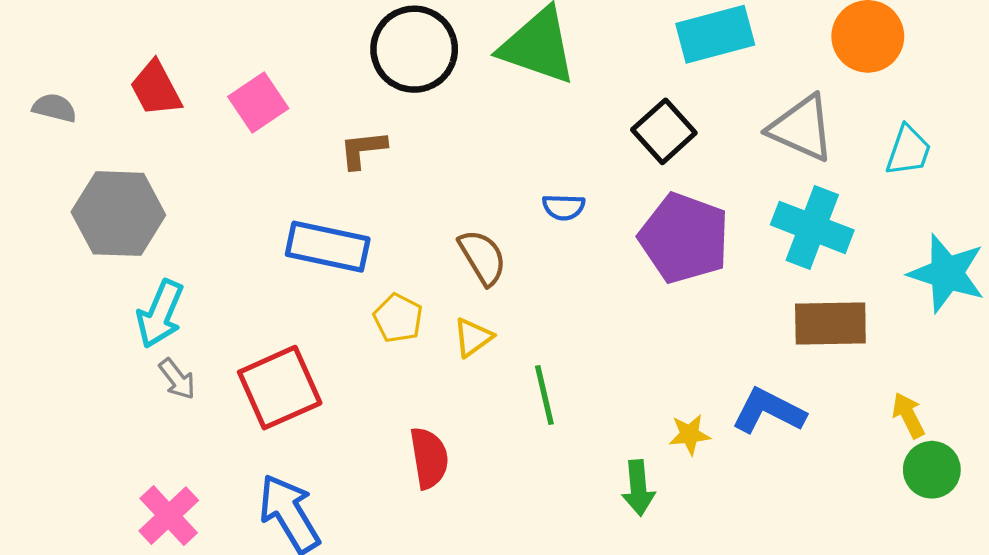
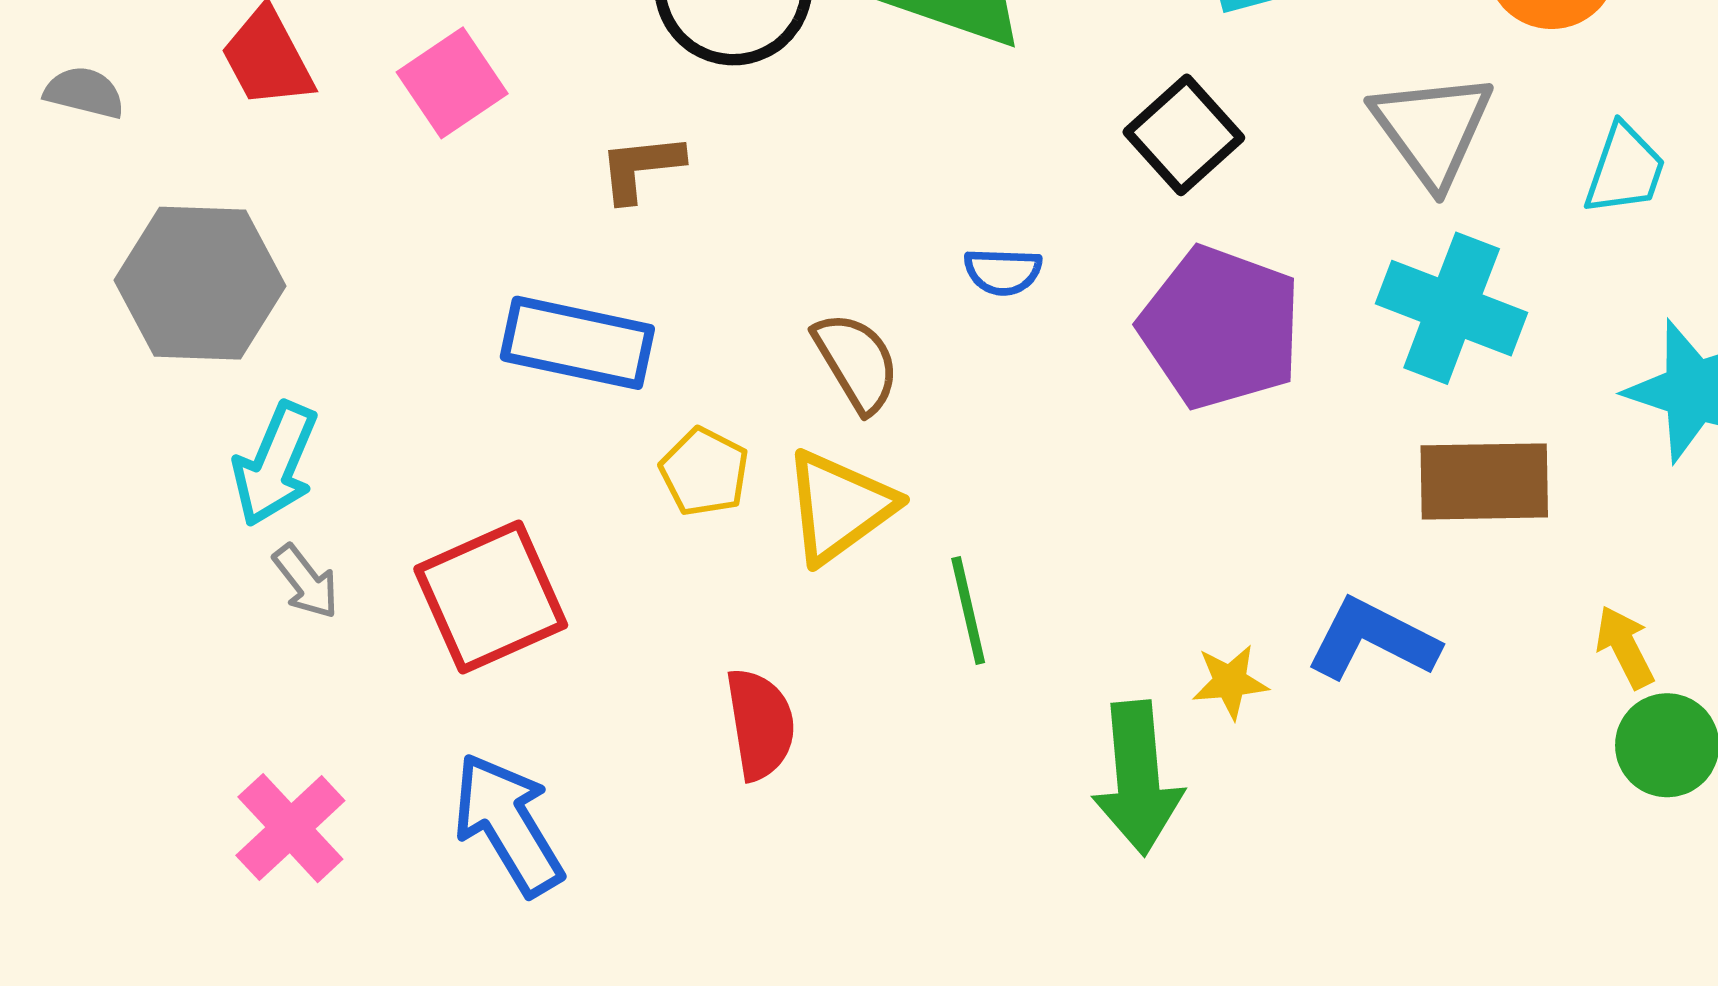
gray triangle: (802, 128) -> (1432, 129), turned 30
yellow triangle: (473, 337) -> (839, 506), size x1.6
green arrow: (638, 488) -> (1138, 778), size x1.5

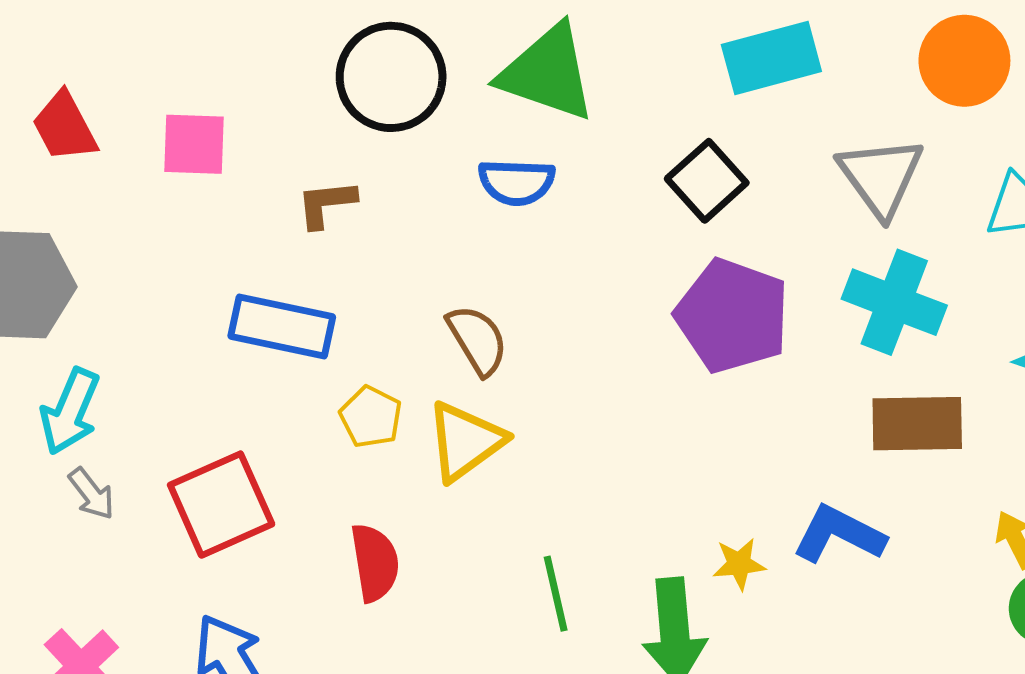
pink square: (452, 83) -> (194, 144), turned 36
blue semicircle: (1003, 272) -> (516, 182), moved, size x1.4
green line: (968, 610) -> (556, 594), moved
red semicircle: (760, 724) -> (375, 563), moved

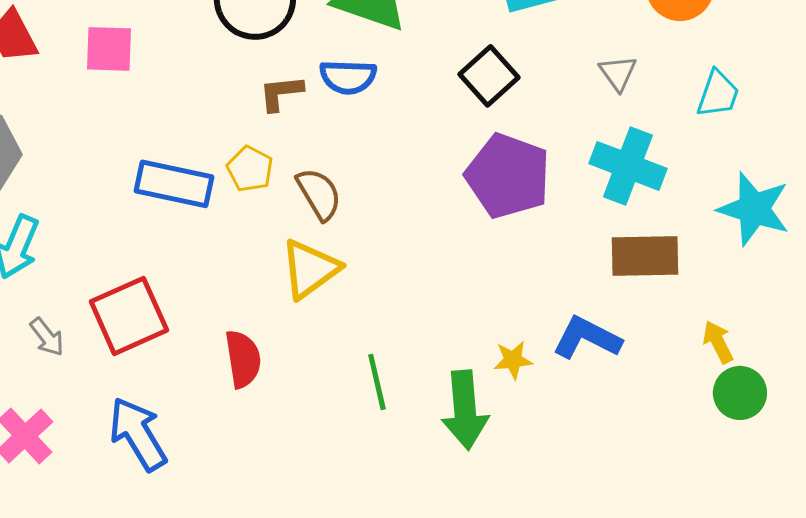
gray triangle: (881, 177) -> (618, 73), size x0.6
brown L-shape: (326, 204) -> (281, 93), moved
yellow pentagon: (371, 417) -> (250, 169), moved
gray arrow: (92, 494) -> (47, 337), moved

